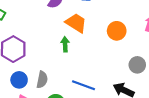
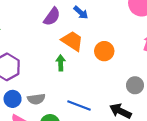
orange circle: (117, 31) -> (104, 51), moved
gray semicircle: (42, 80) -> (36, 99), turned 70

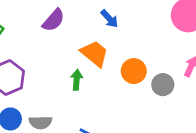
purple semicircle: (52, 17) -> (53, 20), moved
gray circle: (135, 85) -> (163, 85), moved

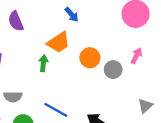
purple semicircle: (53, 20) -> (16, 21), moved, turned 114
orange trapezoid: (95, 54) -> (59, 42), turned 105

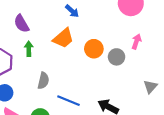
green arrow: (43, 63) -> (29, 49), moved
gray semicircle: (13, 97) -> (43, 81), moved, turned -70

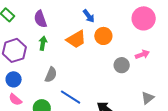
pink arrow: (136, 42) -> (142, 54), turned 40
orange circle: (94, 49) -> (103, 36), moved

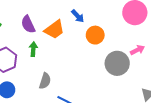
orange trapezoid: (76, 39) -> (54, 30), moved
gray circle: (122, 65) -> (117, 63), size x1.5

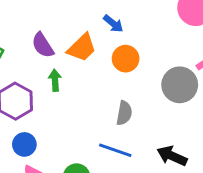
orange circle: (95, 35) -> (126, 59), moved
gray semicircle: (45, 81) -> (124, 113), moved

